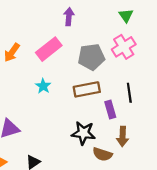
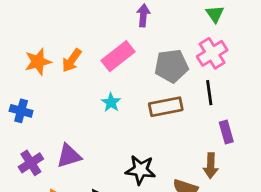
black line: (129, 93) -> (209, 93), moved
purple rectangle: (110, 110) -> (226, 132), moved
black star: (83, 133) -> (140, 170), moved

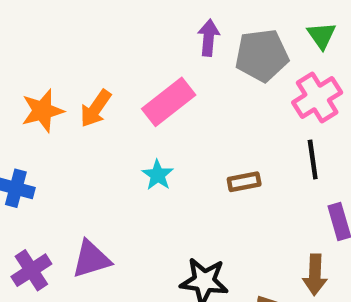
gray pentagon: (171, 66) -> (262, 55), moved
brown rectangle: (166, 107) -> (244, 182), size x0.6

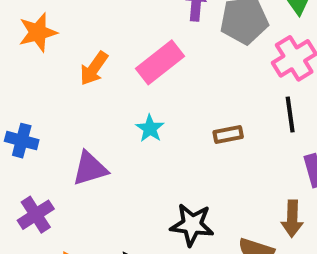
orange star: (42, 111) -> (38, 32), moved
purple triangle: (91, 259) -> (90, 169), moved

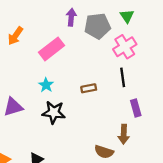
orange arrow: (94, 68) -> (15, 36), moved
black star: (192, 225) -> (54, 112), moved

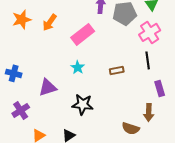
black star: (54, 112) -> (83, 104), moved

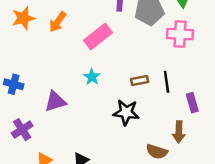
pink cross: (150, 32) -> (180, 34), turned 35
black line: (148, 60) -> (167, 82), moved
black star: (83, 104) -> (126, 112), moved

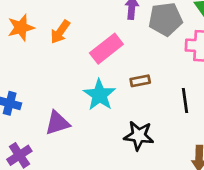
cyan star: (92, 77) -> (99, 95), size x1.6
brown rectangle: (140, 81) -> (140, 81), moved

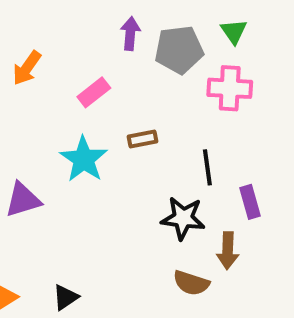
pink rectangle: (106, 49) -> (94, 92), size x0.7
black star: (139, 136) -> (183, 218), moved

